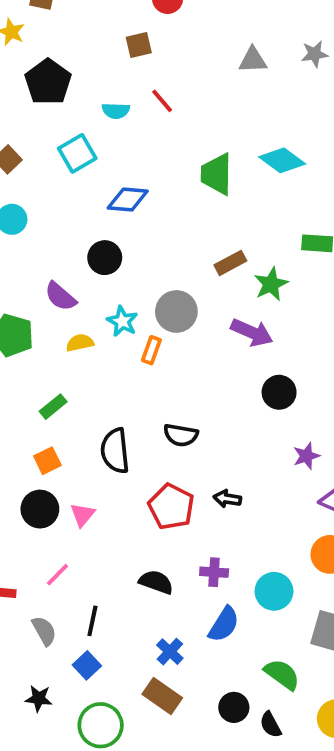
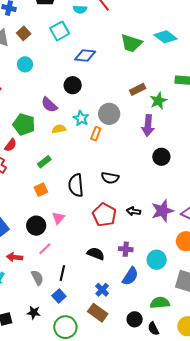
green trapezoid: (216, 174) -> (131, 43), turned -75
purple arrow: (252, 332) -> (148, 126), turned 70
purple star: (306, 456) -> (162, 211), moved, size x1.6
black circle: (40, 509) -> (36, 226), moved
green semicircle: (282, 674) -> (160, 303), turned -42

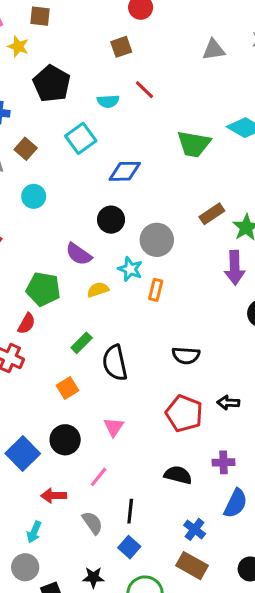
gray circle: (109, 114) -> (157, 240), moved
black semicircle: (76, 185) -> (115, 363), moved
orange square: (41, 190) -> (68, 388), moved
black circle: (36, 226) -> (65, 440), moved

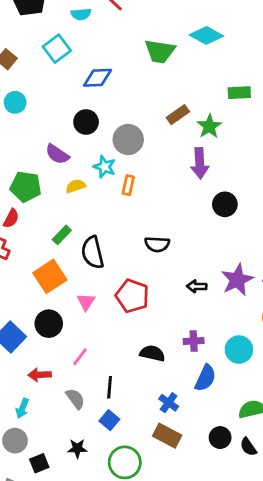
orange square: (68, 388) -> (50, 276), size x1.6
red pentagon: (184, 413) -> (132, 296), moved
pink triangle: (114, 427) -> (86, 302), moved

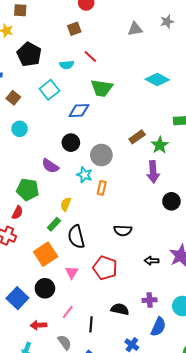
green trapezoid: (160, 51) -> (102, 88), moved
yellow semicircle: (76, 186) -> (66, 204), moved, turned -48
black line: (110, 387) -> (91, 324), moved

